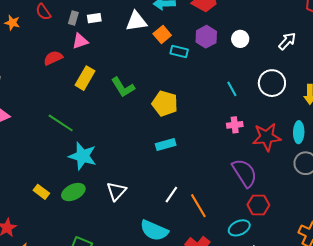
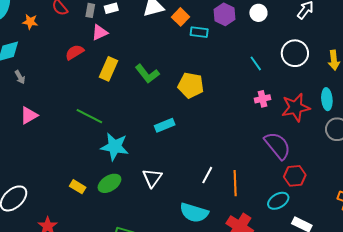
cyan rectangle: (166, 144) -> (165, 125), moved
orange line: (198, 206) -> (235, 183), turned 35

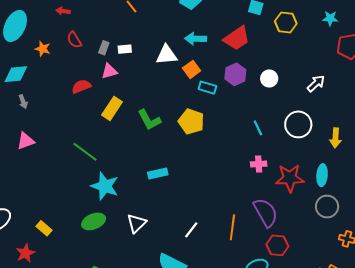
yellow pentagon: (191, 85) -> (191, 122), moved
orange line: (235, 183) -> (232, 227), moved
yellow rectangle: (78, 187) -> (44, 228), moved

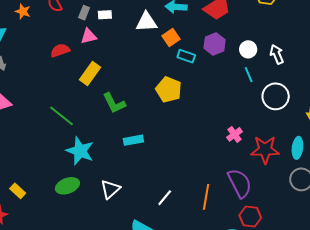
white arrow: (316, 84) -> (277, 54), moved, turned -72
green L-shape: (149, 120) -> (114, 103), moved
cyan line: (258, 128) -> (249, 75), moved
pink cross: (259, 164) -> (234, 134), turned -35

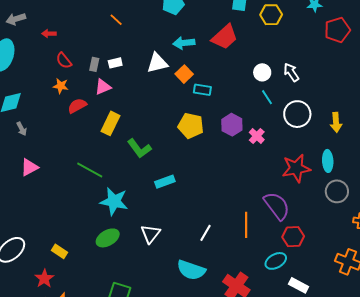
orange star: (23, 11) -> (61, 86), moved
purple hexagon: (215, 44) -> (232, 125), moved
pink cross: (234, 134) -> (257, 136), moved

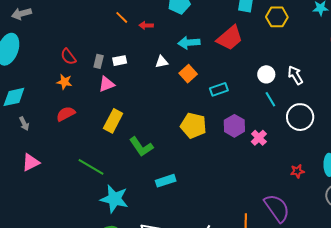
red arrow: (49, 34) -> (146, 25), moved
white triangle: (157, 63) -> (162, 62), size x0.6
cyan rectangle: (202, 90) -> (219, 89), moved, turned -30
red semicircle: (77, 106) -> (66, 114), moved
red star: (296, 168) -> (297, 171), size x0.5

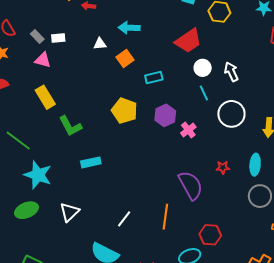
red trapezoid: (230, 38) -> (188, 41), moved
gray rectangle: (99, 61) -> (37, 37), turned -64
pink triangle: (107, 84) -> (43, 60), turned 30
yellow rectangle: (113, 121) -> (45, 97), turned -65
purple semicircle: (277, 208) -> (191, 185), moved

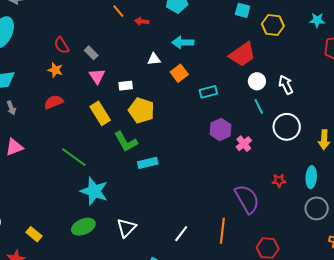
white rectangle: (58, 38) -> (126, 86), moved
pink triangle: (43, 60) -> (97, 76), turned 42
yellow pentagon: (124, 111) -> (141, 110), moved
cyan rectangle: (91, 162) -> (148, 163), moved

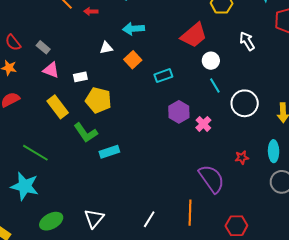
pink triangle: (97, 76) -> (51, 70), turned -30
white arrow: (286, 85) -> (247, 41), moved
cyan star: (94, 191) -> (25, 186), moved

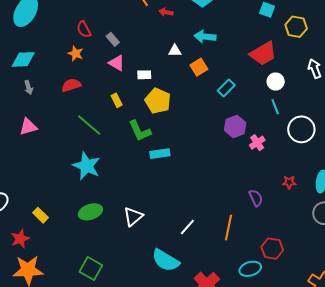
cyan rectangle: (163, 76) -> (226, 88), turned -36
yellow rectangle: (58, 107) -> (117, 100), size x0.6
green line: (35, 153) -> (89, 125), moved
purple semicircle: (212, 179) -> (256, 198), size x0.6
cyan star: (25, 186) -> (87, 166), moved

